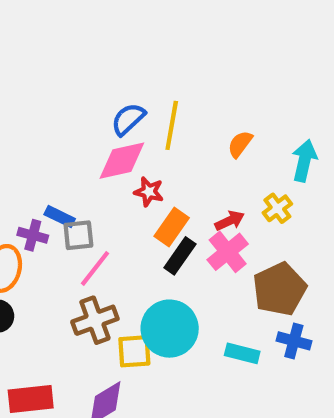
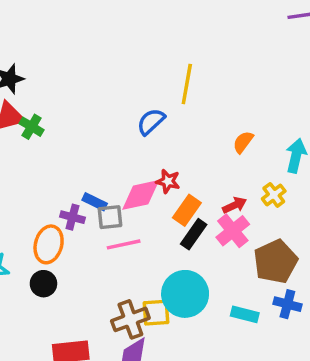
yellow line: (172, 125) -> (187, 84), moved
pink diamond: (122, 161) -> (141, 195), moved
pink line: (95, 268) -> (124, 244), turned 40
brown cross: (95, 320) -> (130, 319), moved

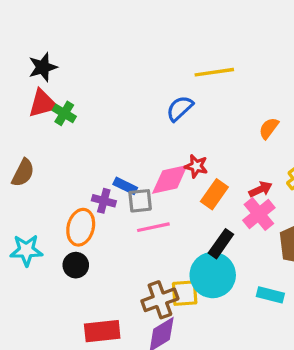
yellow line: (187, 84) -> (214, 72), turned 72
black rectangle: (194, 234) -> (221, 244), moved

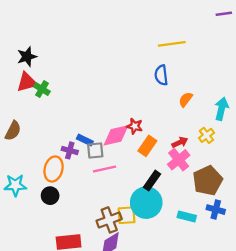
yellow line: (214, 72) -> (172, 44), moved
blue semicircle: (180, 108) -> (161, 75), moved, turned -54

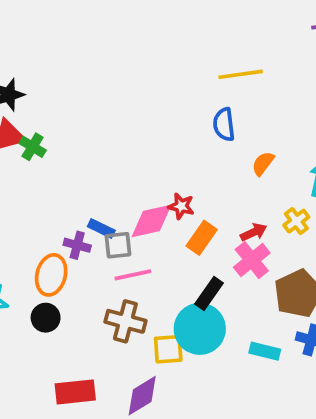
brown cross: (109, 220) -> (125, 321), moved, turned 35

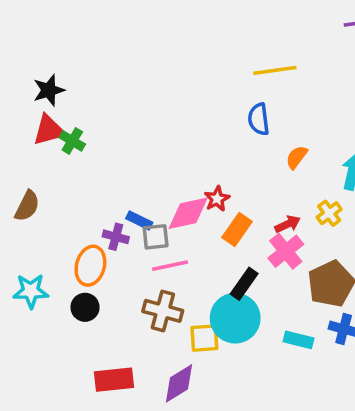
red star: (181, 206) -> (217, 199), turned 30

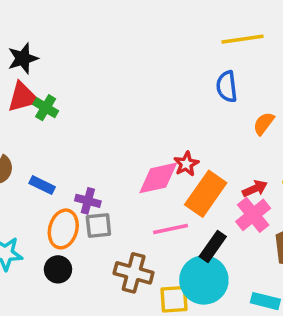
blue rectangle: (139, 220) -> (42, 185), moved
orange rectangle: (237, 230) -> (206, 194), size x1.4
gray square: (156, 237) -> (98, 225), moved
pink line: (170, 266) -> (170, 229), moved

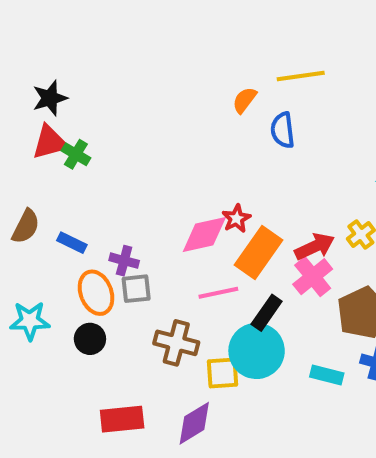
orange semicircle: (264, 123) -> (244, 100), moved
red arrow: (255, 189) -> (315, 247), size x1.4
orange ellipse: (63, 229) -> (96, 293), turned -36

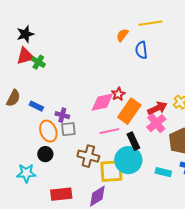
black rectangle: (267, 313) -> (133, 141), turned -60
cyan star: (30, 321) -> (26, 173), moved
yellow square: (222, 373) -> (111, 171), size x1.4

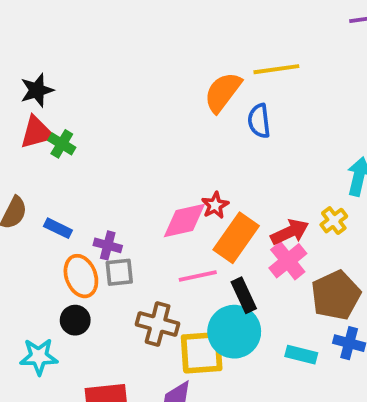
orange semicircle: (122, 35) -> (223, 92), size x1.6

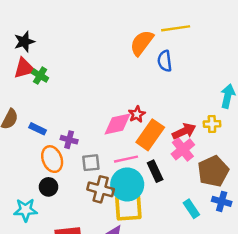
yellow cross: (334, 221) -> (212, 124), turned 35
gray square: (119, 272) -> (91, 163), moved
cyan circle: (234, 332) -> (127, 184), moved
cyan rectangle: (301, 355) -> (191, 209), turned 42

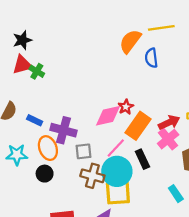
purple cross: (69, 140) -> (63, 130), size x1.6
pink line: (126, 159) -> (116, 148), turned -35
cyan star: (26, 210) -> (17, 155), moved

